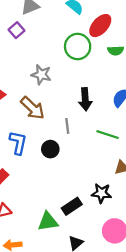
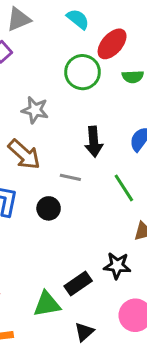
gray line: (67, 126) -> (70, 177), turned -70
green line: (108, 135) -> (124, 188), turned 40

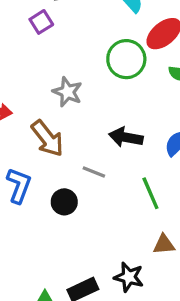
black arrow: (94, 142) -> (126, 137), turned 96

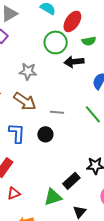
black arrow: (126, 137) -> (74, 62), moved

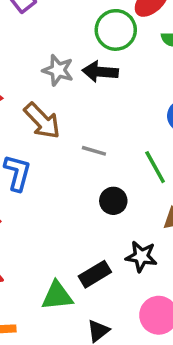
black arrow: (74, 62) -> (100, 72), moved
black circle: (45, 134) -> (113, 201), moved

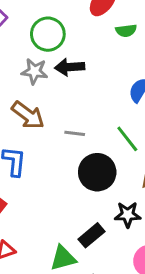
green circle: (116, 30) -> (48, 34), moved
black circle: (113, 201) -> (97, 172), size x1.6

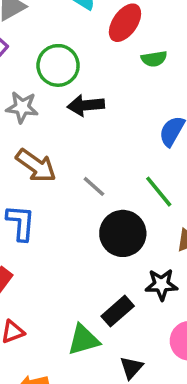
gray star: (35, 71) -> (22, 107), moved
gray line: (75, 133) -> (94, 186), turned 36

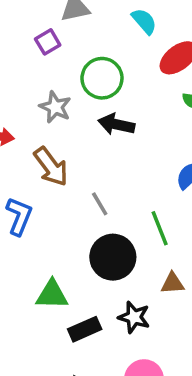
green triangle: (83, 340) -> (52, 295), moved

